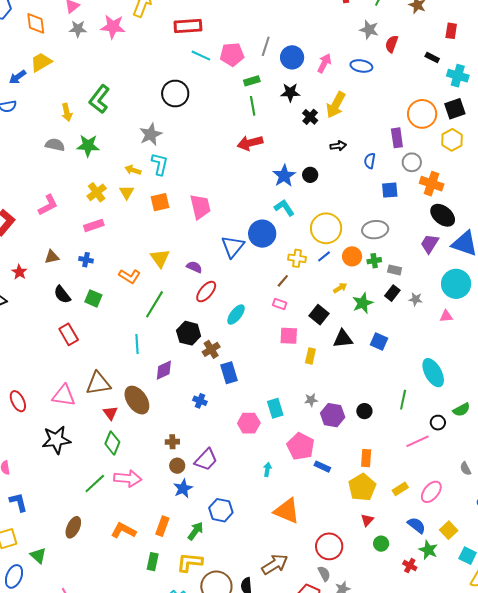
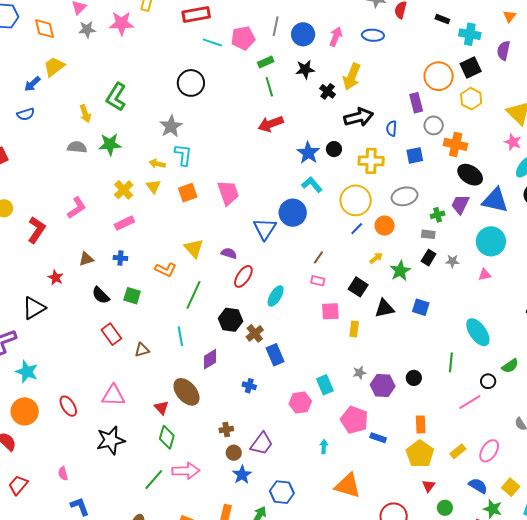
black arrow: (338, 146) -> (359, 117), size x1.8
yellow cross: (297, 258) -> (371, 161), moved, size x1.4
green cross: (374, 261) -> (438, 215), moved
brown triangle: (98, 383) -> (142, 350), moved, size x0.6

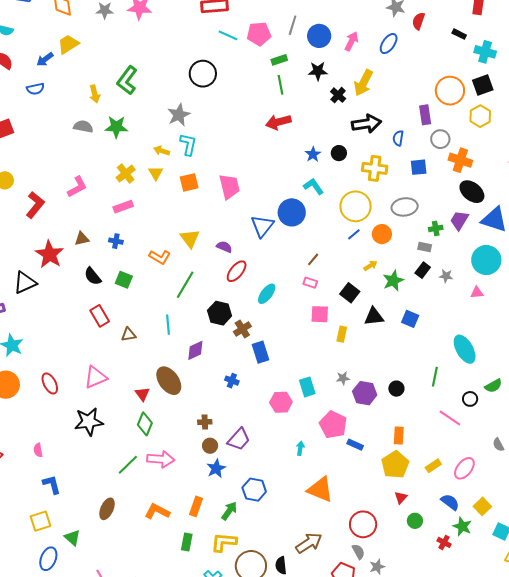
blue ellipse: (373, 35) -> (389, 44), turned -65
blue star: (308, 153) -> (313, 154), size x0.7
red star: (56, 278) -> (49, 254), size x1.8
pink triangle: (113, 395) -> (96, 377), turned -30
pink line: (470, 402) -> (450, 418), turned 60

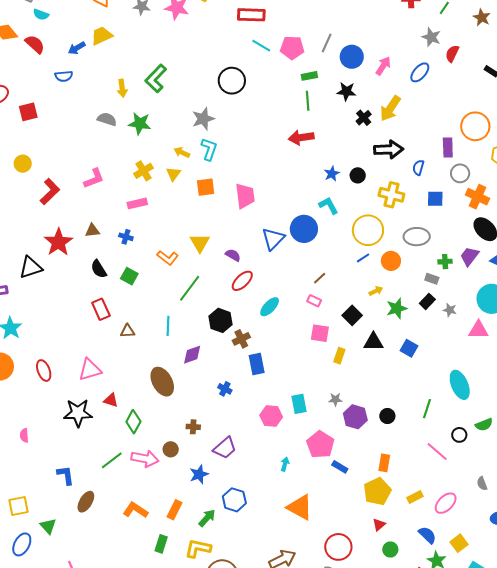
pink triangle: (477, 293) -> (478, 330), size x1.5
red triangle: (142, 394) -> (111, 400), moved, turned -42
brown circle: (210, 446) -> (171, 449), moved
blue L-shape: (52, 484) -> (66, 475), moved

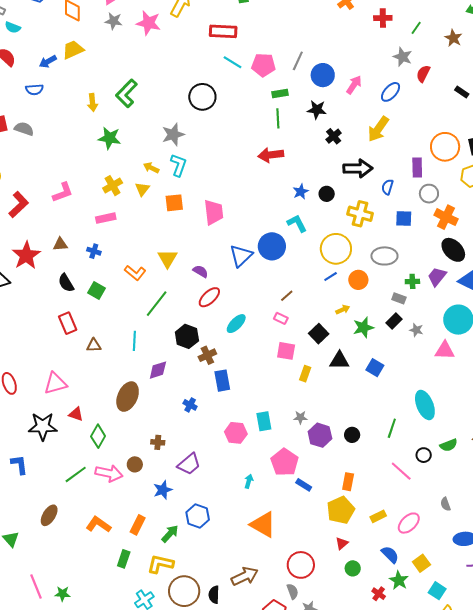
yellow arrow: (390, 108) -> (378, 129), moved
gray semicircle: (107, 119) -> (24, 129), moved
brown ellipse: (162, 382) -> (128, 397), turned 52
blue L-shape: (66, 475) -> (19, 465), moved

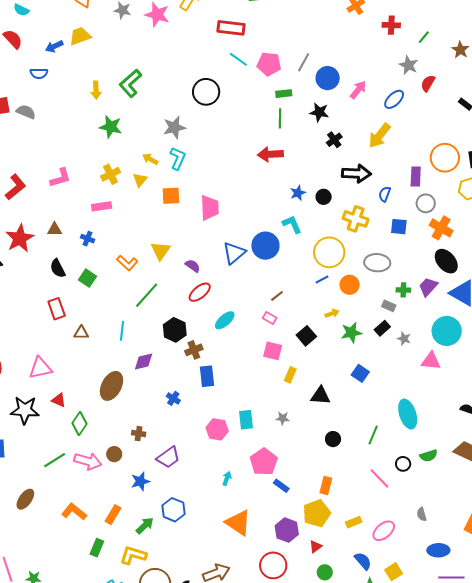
black triangle: (339, 361) -> (320, 396), moved
purple hexagon: (320, 435) -> (287, 530), moved

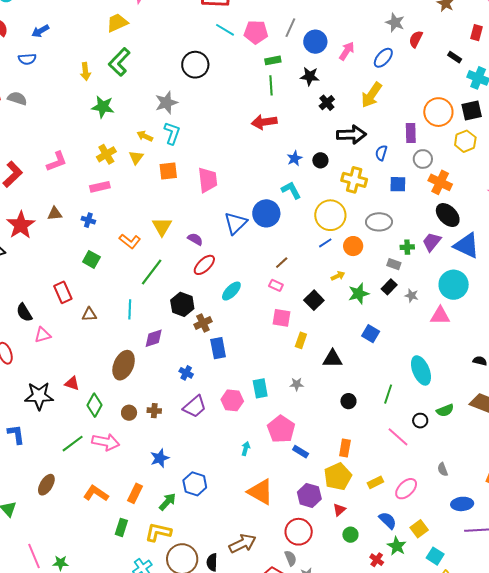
yellow trapezoid: (80, 36) -> (117, 23), moved
black semicircle: (58, 268) -> (24, 313), moved
pink triangle: (40, 368) -> (43, 335), moved, size x0.7
brown circle: (114, 454) -> (129, 413), moved
purple trapezoid: (168, 457) -> (195, 407), moved

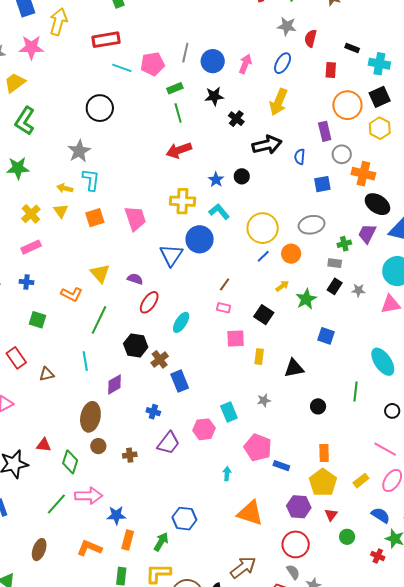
red rectangle: (476, 33) -> (331, 70), moved
yellow cross: (354, 180) -> (182, 201), moved
brown circle: (129, 413) -> (98, 446), moved
pink line: (398, 437) -> (385, 449), moved
blue star: (160, 458) -> (116, 515), moved, turned 30

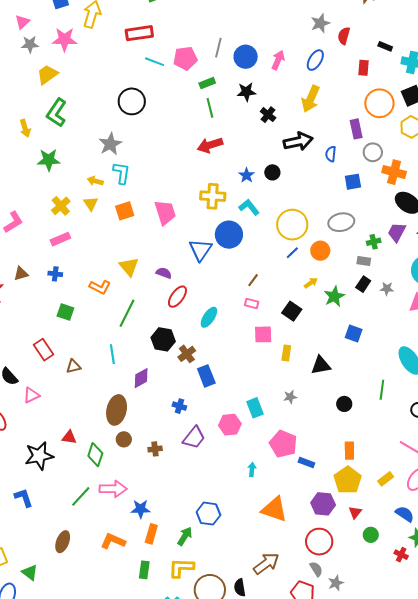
gray star: (287, 26) -> (320, 23), turned -30

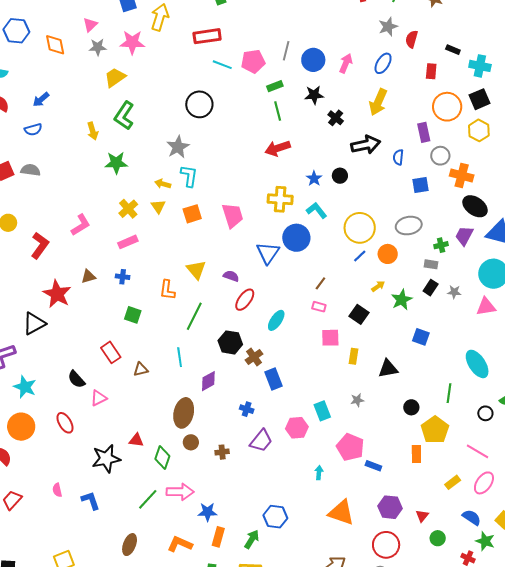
orange L-shape: (100, 287) -> (167, 290), turned 70
yellow pentagon: (348, 480) -> (435, 430), moved

